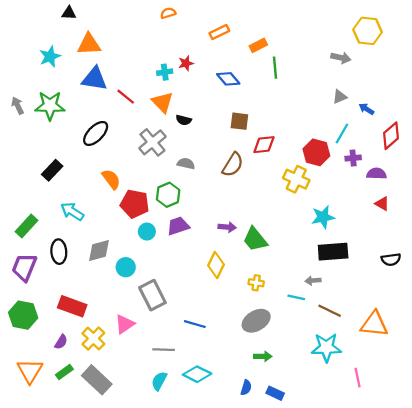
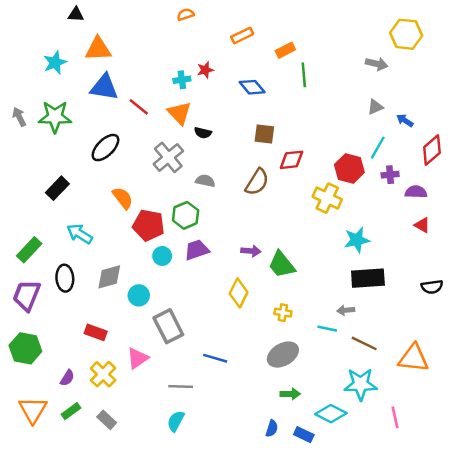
red rectangle: (72, 306) -> (96, 332), moved, size x0.7
cyan diamond: (197, 374) -> (331, 414), moved
gray rectangle: (97, 380) -> (107, 420), size x0.6

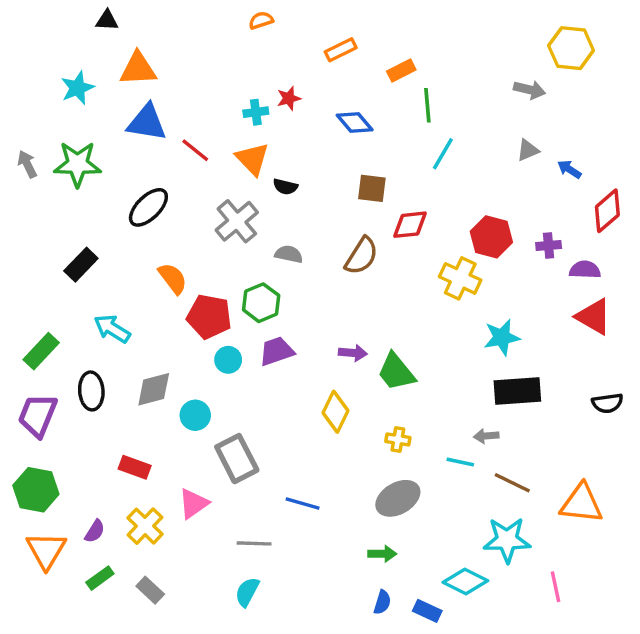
cyan line: (378, 148) -> (443, 154), moved
red triangle: (422, 225) -> (594, 317), size x1.6
green arrow: (290, 394) -> (382, 554), moved
orange triangle: (33, 410) -> (46, 550), moved

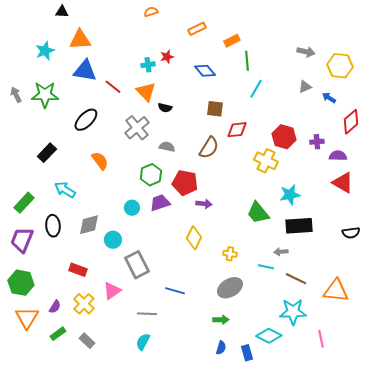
yellow hexagon: (571, 48) -> (340, 66), moved
red pentagon: (209, 317) -> (185, 183), moved
green trapezoid: (396, 372) -> (258, 213), moved
blue rectangle: (427, 611) -> (247, 353), turned 49

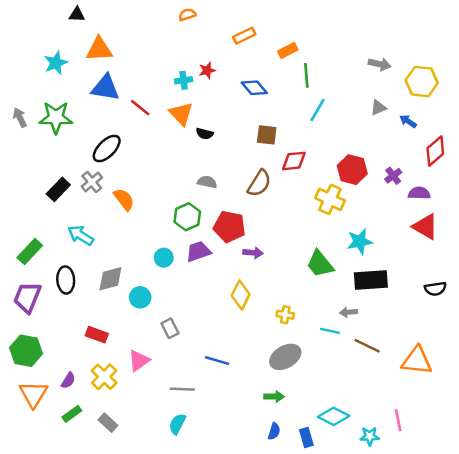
gray cross: (137, 128) -> (92, 182), moved, size x0.7
purple cross: (317, 142) -> (393, 176), turned -32
gray rectangle: (137, 265) -> (170, 328), size x0.6
cyan star: (293, 312) -> (370, 436), moved, size x0.6

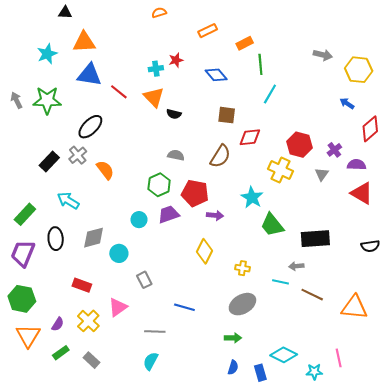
gray triangle: (378, 108) -> (322, 174), moved, turned -32
cyan star: (360, 242) -> (252, 197), moved, turned -30

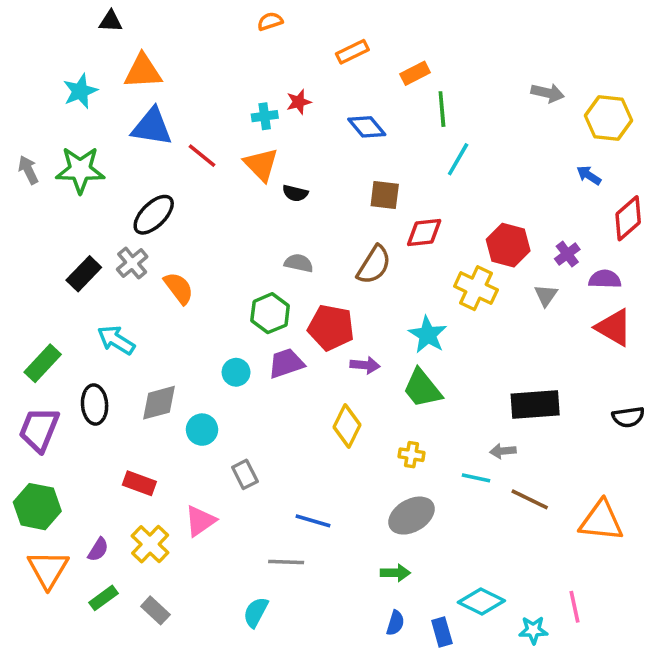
green trapezoid: (272, 225) -> (422, 388), moved
gray line: (155, 332) -> (286, 562), moved

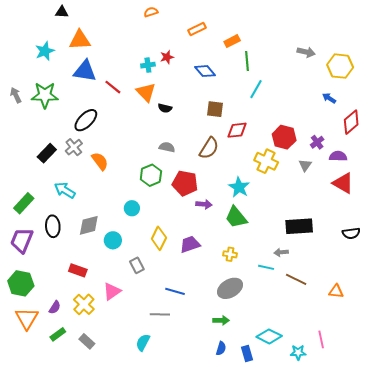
purple trapezoid: (286, 363) -> (190, 244), moved
yellow diamond: (347, 426) -> (159, 238), moved
orange triangle: (601, 521) -> (336, 291), size x0.6

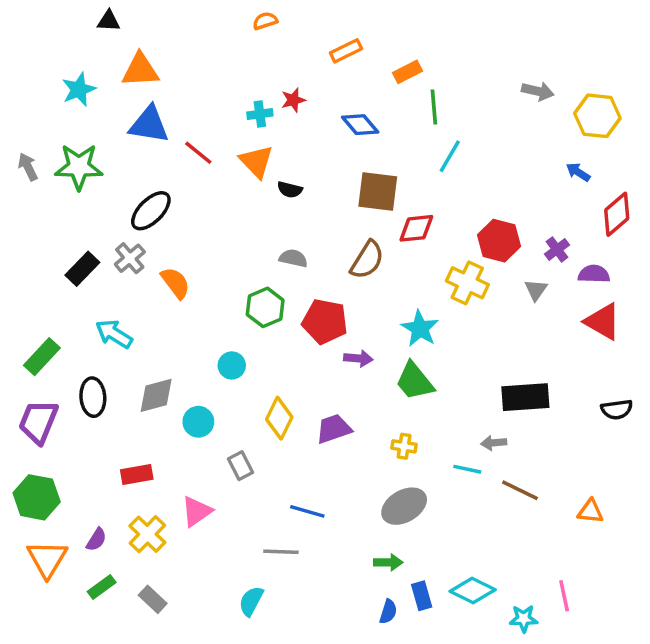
brown square: (215, 109) -> (378, 191), size x1.4
red rectangle: (78, 270) -> (137, 474), turned -30
blue rectangle: (247, 353) -> (422, 596), moved

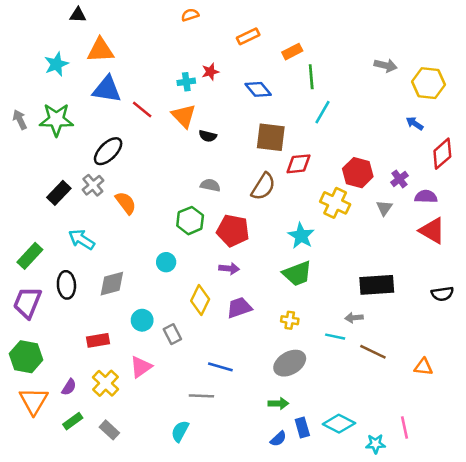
purple arrow: (358, 358) -> (229, 268), moved
green trapezoid: (415, 381) -> (297, 274), turned -72
cyan circle: (198, 422) -> (142, 320), moved
blue semicircle: (388, 612) -> (278, 439), turned 30

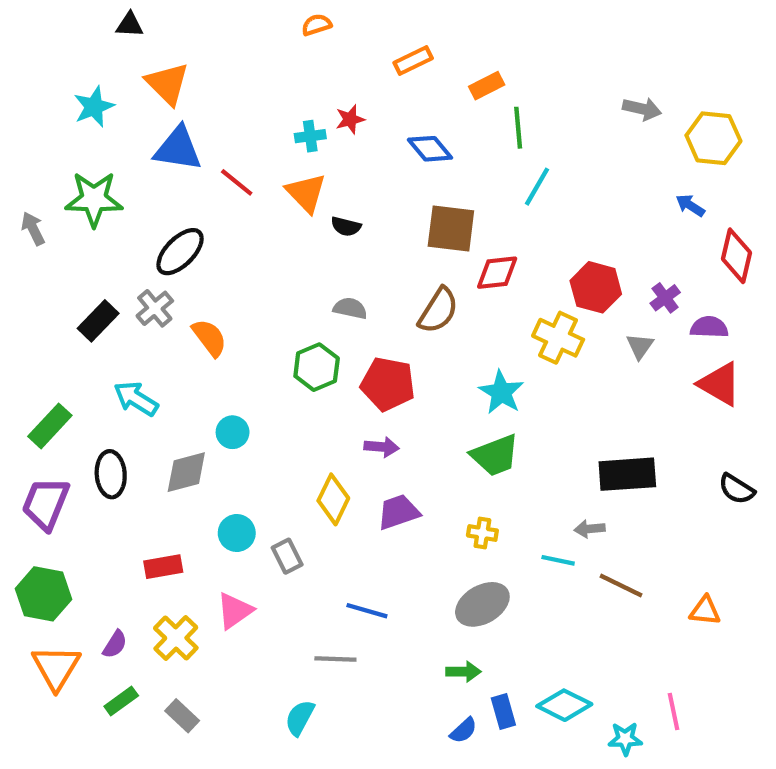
orange triangle: (101, 50) -> (167, 84), turned 48
gray arrow: (20, 120) -> (33, 229), moved
red diamond: (442, 154) -> (736, 256), turned -36
cyan circle: (166, 262) -> (233, 432), moved
black semicircle: (442, 294) -> (736, 489), turned 40

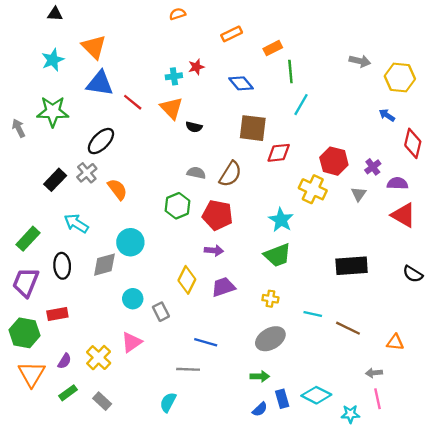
black triangle: (130, 25) -> (55, 14), moved
brown semicircle: (438, 310) -> (230, 174), moved
cyan circle: (233, 432) -> (130, 242), size x1.5
gray arrow: (590, 529) -> (374, 373), moved
red rectangle: (163, 567) -> (57, 314), moved

